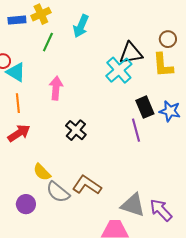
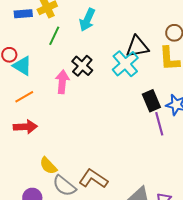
orange line: (18, 103) -> (24, 97), turned 66
black cross: (76, 130) -> (82, 66), moved
purple line: (136, 130) -> (159, 124), moved
red arrow: (19, 133) -> (25, 127), turned 30

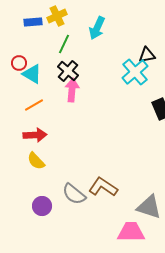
black triangle: (137, 47) -> (147, 55), size x0.7
black cross: (82, 66) -> (68, 71), moved
yellow semicircle: (48, 166) -> (36, 161), moved

